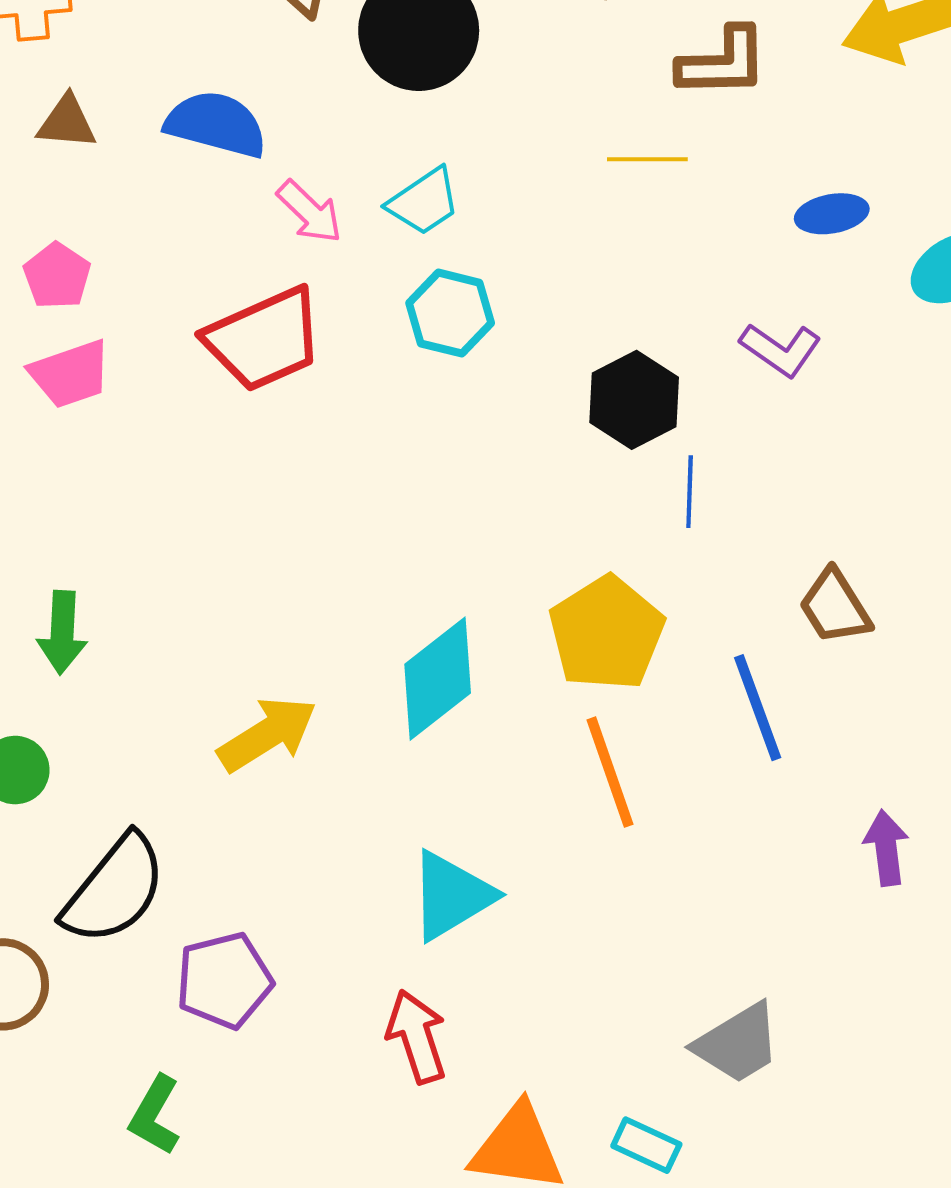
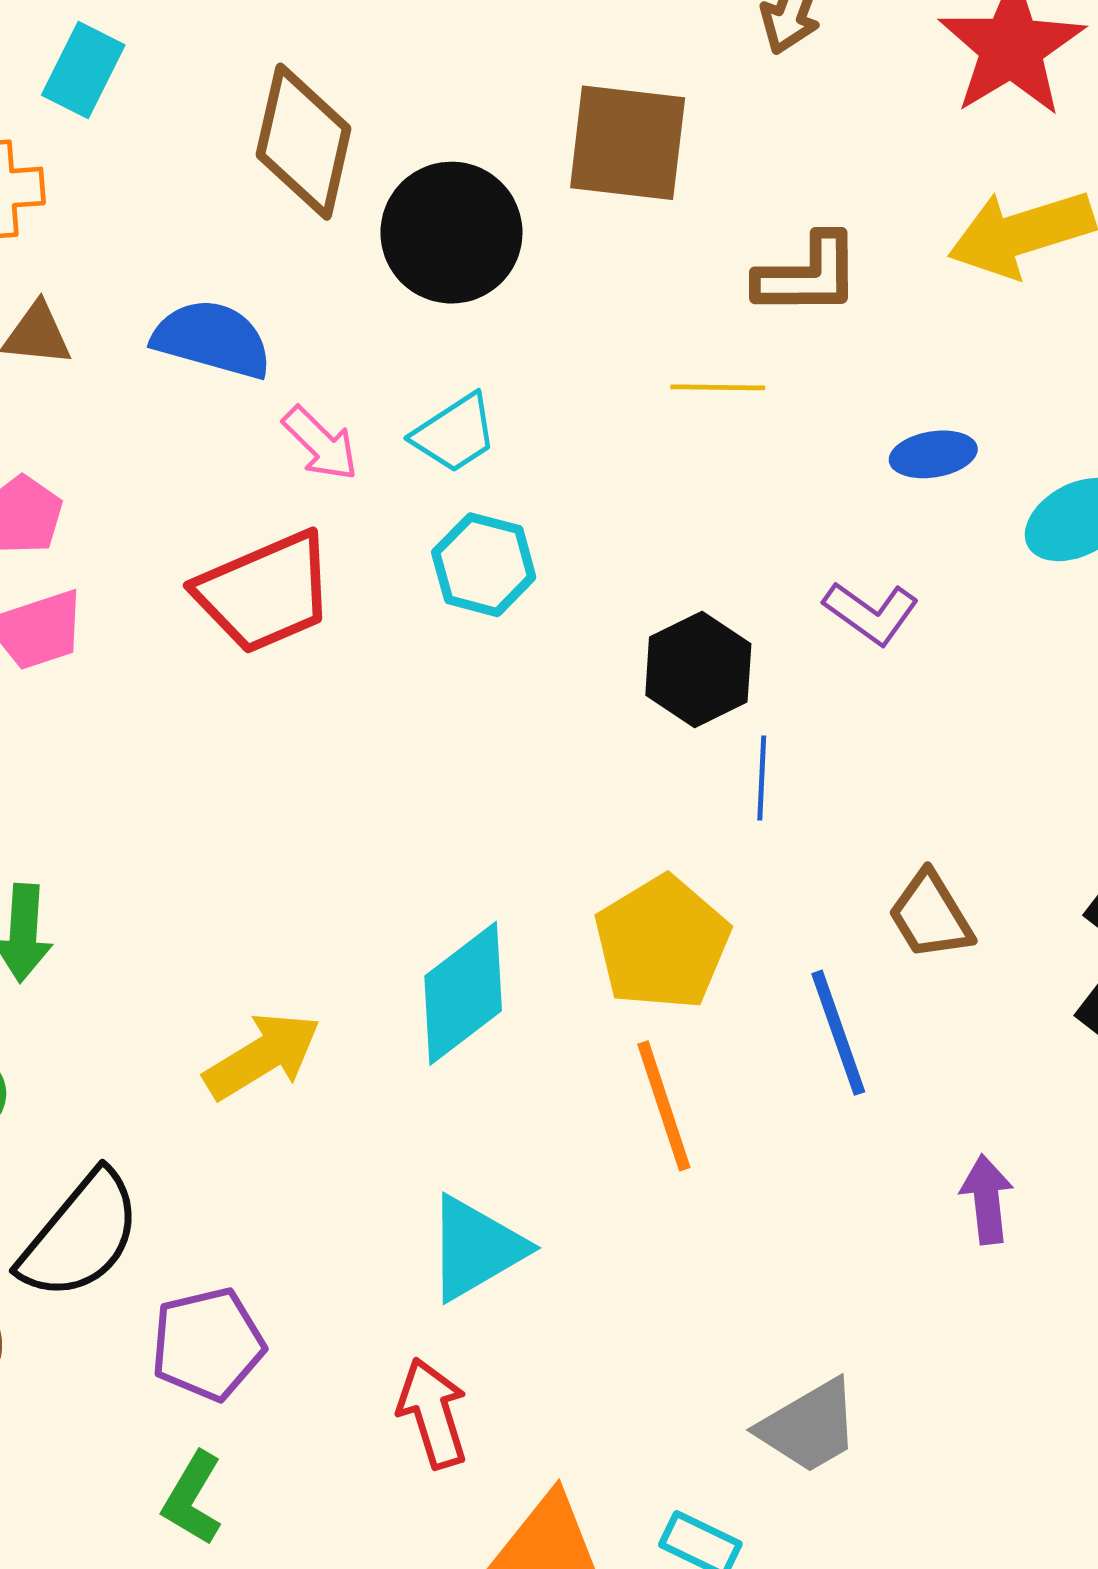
green L-shape: (155, 1115) -> (193, 1498), moved

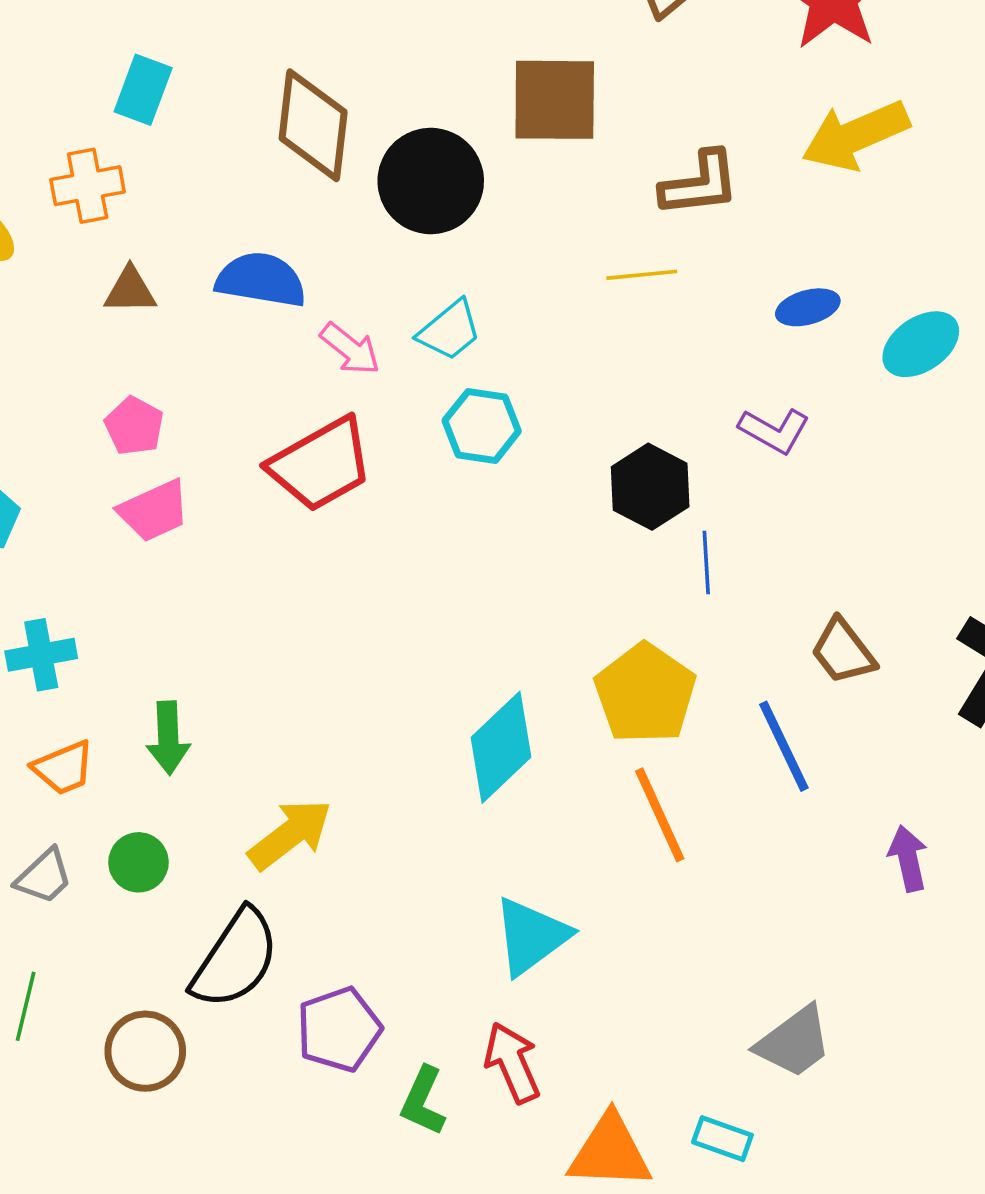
yellow arrow: (262, 1056) -> (290, 834), moved
green L-shape: (193, 1498) -> (423, 1101), moved

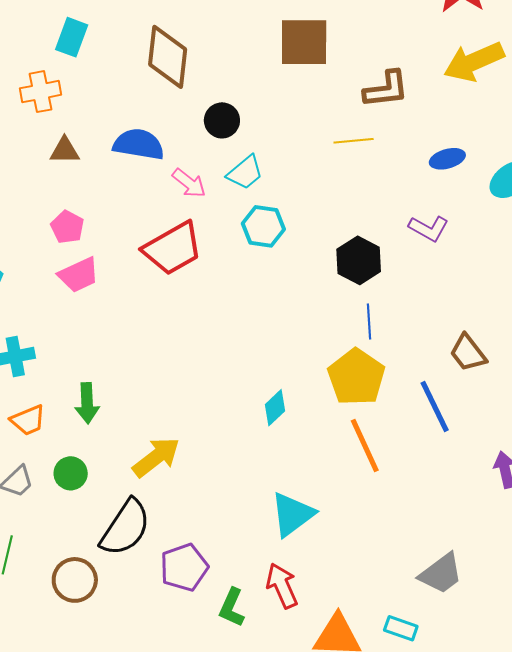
black circle: (431, 181) -> (222, 120), moved, size x0.6
blue line: (706, 563) -> (369, 321), moved
cyan diamond: (501, 747) -> (275, 408), size x0.6

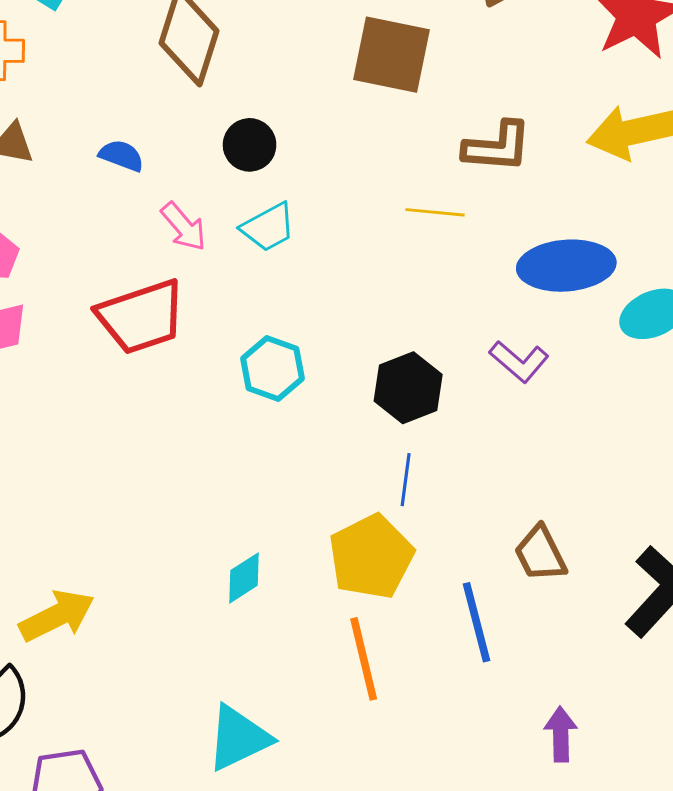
blue semicircle: (139, 144) -> (121, 156), size x0.6
blue ellipse: (447, 159) -> (566, 266), size x1.8
cyan hexagon: (263, 226) -> (272, 368), moved

